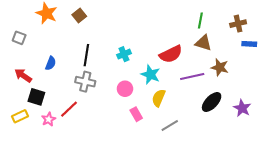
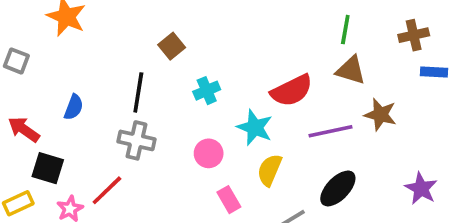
brown square: (79, 15) -> (172, 46), moved
black ellipse: (212, 102) -> (338, 188), moved

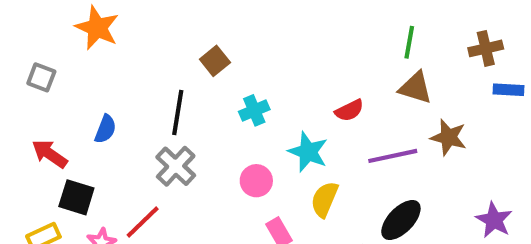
red semicircle: (292, 91) -> (349, 110), size x0.6
gray cross: (136, 140) -> (176, 166), turned 30

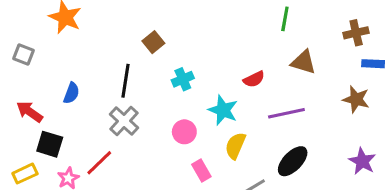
green line: (409, 42) -> (285, 19), moved
brown star: (449, 137) -> (356, 99), moved

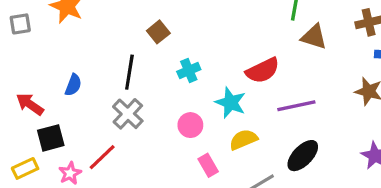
gray square: (23, 54) -> (20, 24), moved, turned -30
brown triangle: (303, 62) -> (314, 37), moved
red semicircle: (254, 79) -> (263, 70), size x1.5
black square: (50, 144) -> (51, 138), turned -32
yellow semicircle: (235, 146) -> (243, 140), turned 44

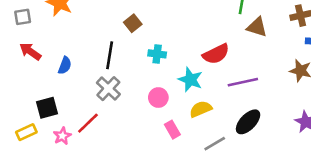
cyan cross: (189, 70) -> (157, 54), turned 30
red arrow: (30, 104) -> (30, 51), moved

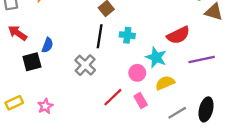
black line: (110, 55) -> (100, 36), moved
pink circle: (158, 98) -> (137, 73), moved
black square: (47, 108) -> (32, 62), moved
black ellipse: (248, 122) -> (206, 109), moved, turned -30
red line: (88, 123) -> (113, 97), moved

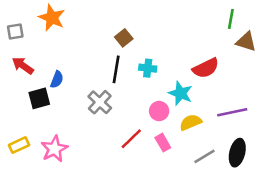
purple line: (202, 60) -> (232, 112), moved
pink star: (45, 106) -> (54, 149), size x1.5

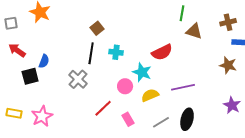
pink rectangle: (163, 143) -> (128, 119), moved
yellow rectangle: (19, 145) -> (14, 113), turned 35

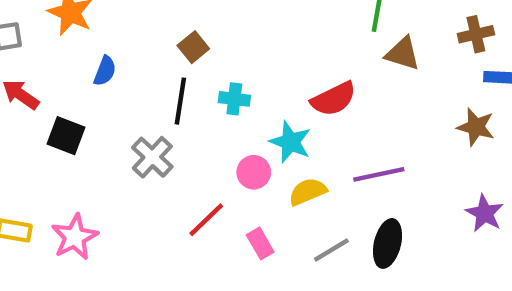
blue semicircle: (44, 61) -> (105, 71), moved
black square: (30, 76) -> (66, 136), moved, turned 36

